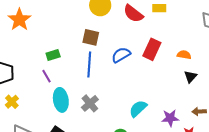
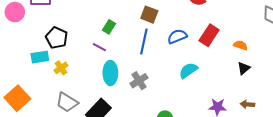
green rectangle: (53, 55) -> (109, 27), turned -48
purple line: (46, 76) -> (99, 47), turned -40
cyan semicircle: (138, 109) -> (188, 70), moved

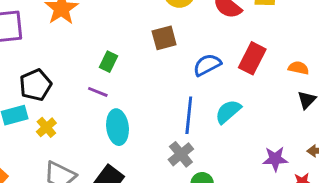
brown square: (149, 15) -> (164, 38), turned -30
black pentagon: (57, 38) -> (36, 85), turned 30
blue line: (144, 41) -> (189, 115), moved
gray cross: (139, 81) -> (181, 154), moved

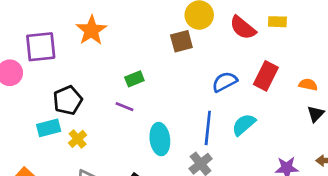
brown square: (164, 38) -> (181, 41), moved
green rectangle: (108, 62) -> (134, 79), turned 42
cyan ellipse: (118, 127) -> (160, 139), moved

